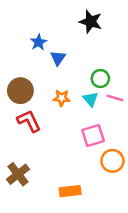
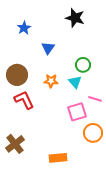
blue star: (39, 42) -> (24, 28), moved
pink line: (115, 98) -> (95, 99), moved

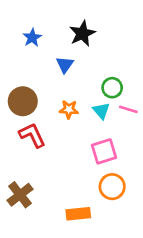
black star: (75, 18) -> (82, 34), moved, turned 30
pink line: (95, 99) -> (128, 109), moved
orange circle: (93, 133) -> (112, 187), moved

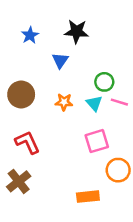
black star: (82, 34) -> (77, 32), turned 30
red L-shape: (32, 135) -> (27, 142), moved
orange circle: (112, 187) -> (118, 170), moved
orange rectangle: (78, 214) -> (88, 197), moved

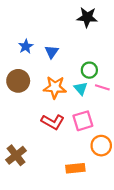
black star: (77, 32) -> (87, 17), moved
blue star: (30, 35) -> (26, 46), moved
orange star: (64, 102) -> (55, 87), size x1.5
red L-shape: (27, 142) -> (53, 122), moved, turned 145

